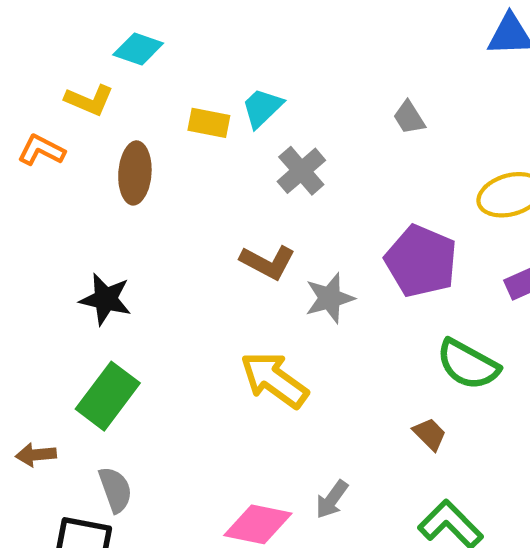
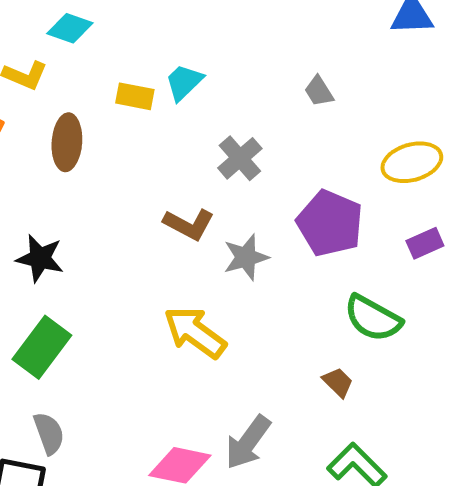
gray cross: (301, 171) -> (240, 158), moved
gray arrow: (332, 499) -> (248, 442), size x1.5

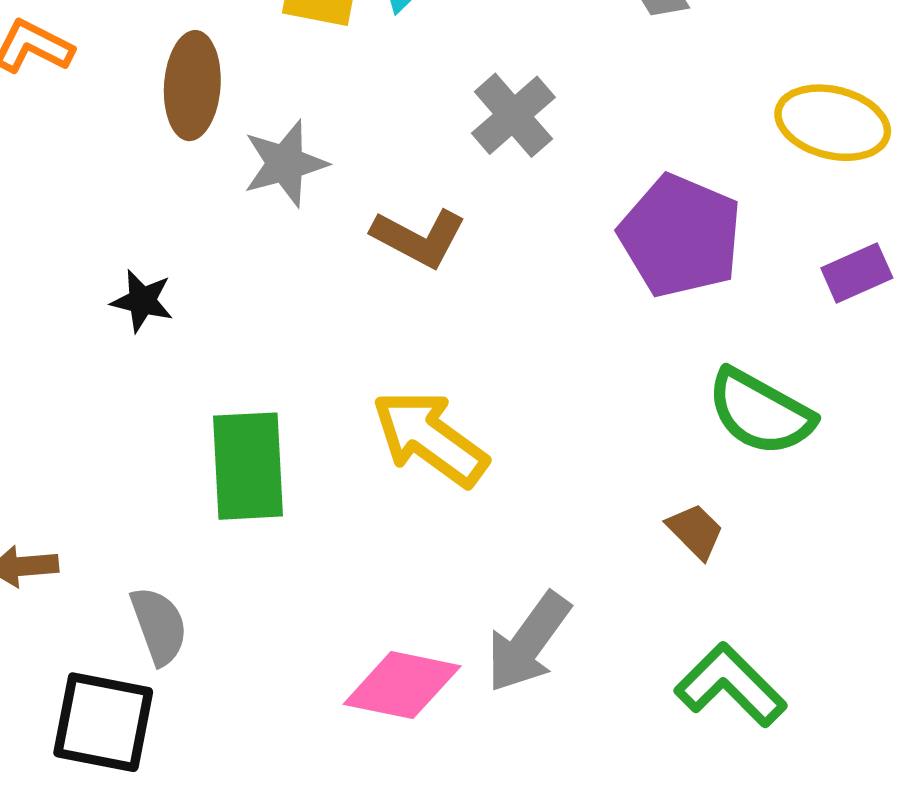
yellow ellipse: (412, 162) -> (833, 123), turned 30
gray star: (246, 257) -> (285, 164), moved
black star: (40, 258) -> (142, 301), size x0.7
green rectangle: (42, 347) -> (248, 466), moved, turned -40

